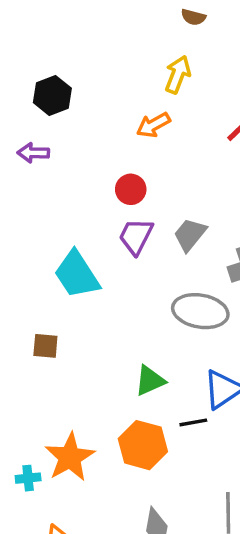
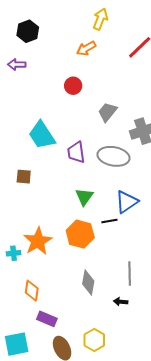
purple trapezoid: (136, 236) -> (76, 152), moved, turned -35
green triangle: (150, 381) -> (84, 197), turned -30

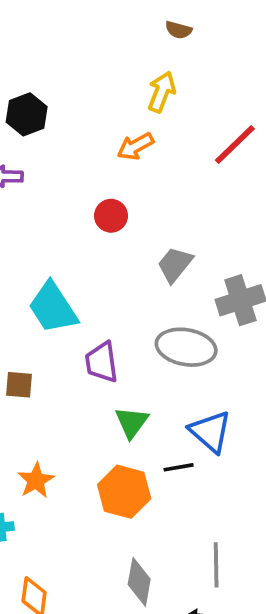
purple trapezoid: (76, 152) -> (102, 362), moved
blue triangle: (127, 202) -> (210, 432), turned -45
orange star: (38, 241) -> (36, 480), moved, size x0.7

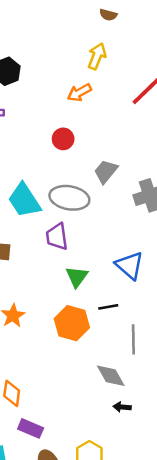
gray ellipse: (186, 347) -> (69, 198), moved
blue triangle: (210, 432) -> (130, 265), moved
gray line: (216, 565) -> (133, 339), moved
gray diamond: (139, 582) -> (111, 376), moved, turned -40

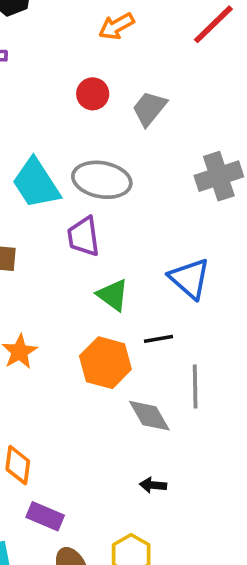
gray trapezoid: (106, 171) -> (149, 108), moved
green triangle: (77, 277) -> (113, 295), turned -30
gray diamond: (111, 376) -> (149, 416), moved
black arrow: (122, 407) -> (153, 485), moved

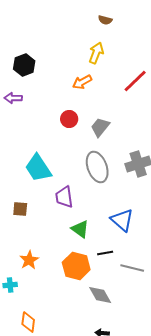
gray ellipse: (102, 180) -> (97, 167), moved, turned 60
gray line: (195, 386) -> (132, 268), moved, turned -75

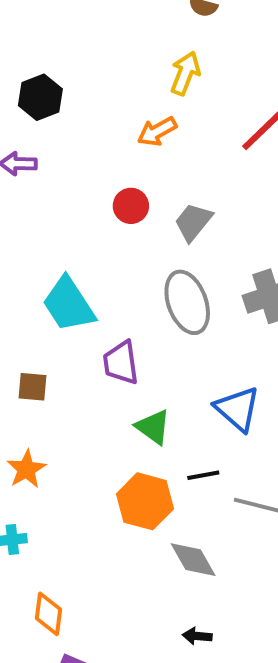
orange star: (29, 260) -> (26, 469), moved

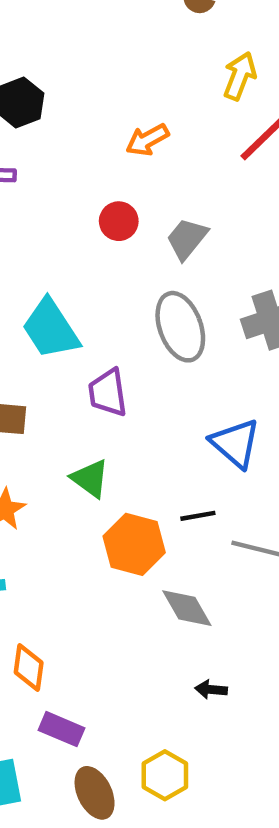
yellow arrow: (185, 73) -> (240, 76), moved
green triangle: (153, 427) -> (90, 478), moved
black arrow: (197, 636) -> (211, 689), moved

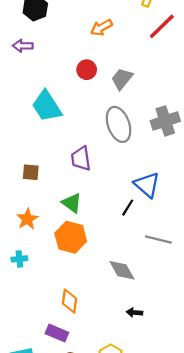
cyan trapezoid: (51, 329) -> (47, 106), moved
black line: (198, 516) -> (128, 208), moved, turned -48
orange hexagon: (134, 544) -> (71, 237), moved
orange diamond: (29, 668) -> (70, 301), moved

